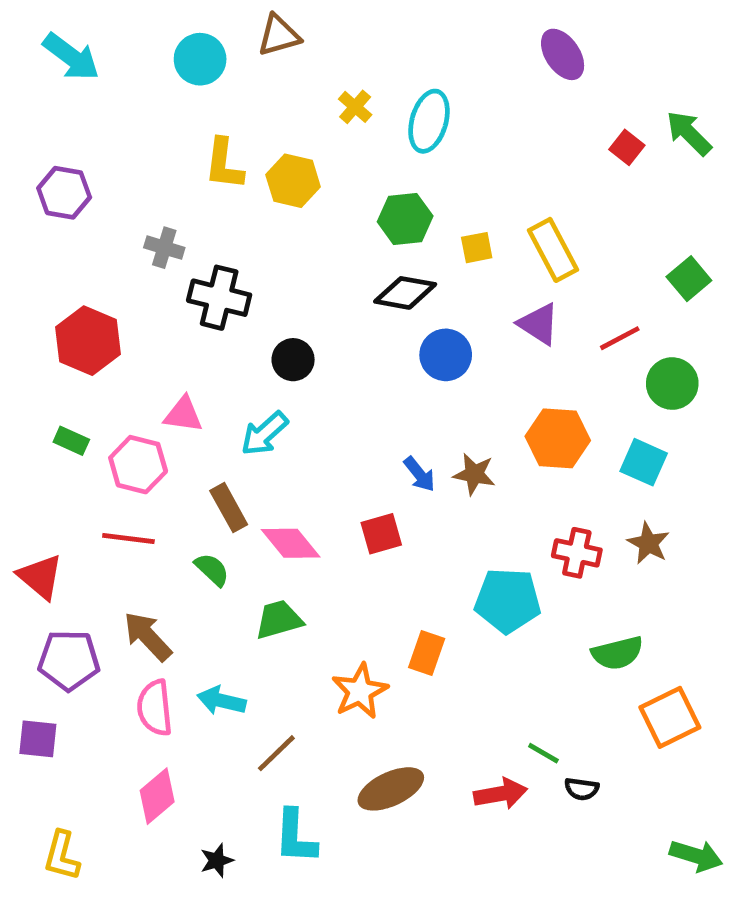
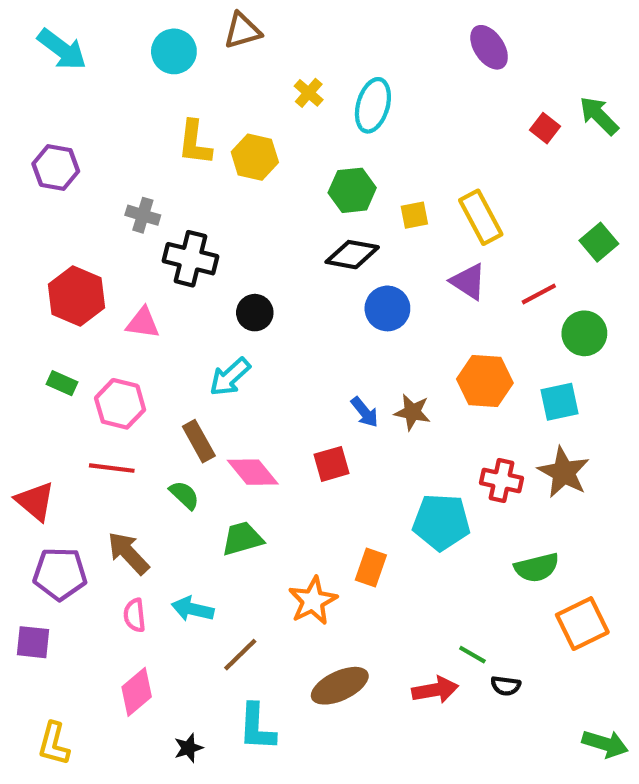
pink triangle: (183, 415) -> (143, 323), moved
cyan square: (644, 462) -> (560, 402), turned -36
brown star: (648, 543) -> (564, 472), size x1.4
pink semicircle: (155, 708) -> (135, 615), size x0.7

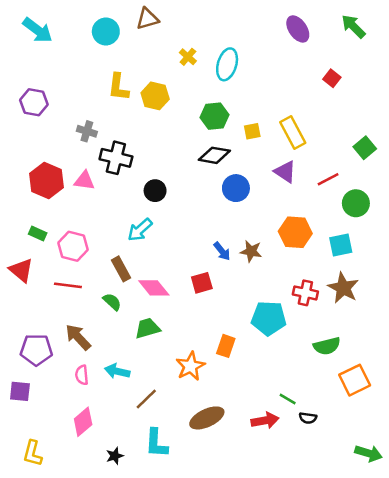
green arrow: (599, 116) -> (353, 26), moved
pink triangle: (143, 323) -> (84, 181), moved
red triangle: (35, 501) -> (21, 270), moved

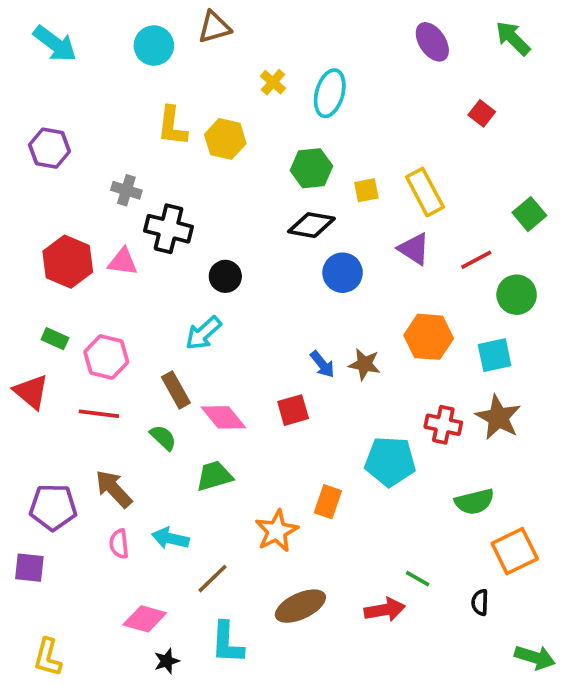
black semicircle: (308, 418) -> (480, 602), moved, turned 84
pink diamond: (83, 422) -> (145, 619), moved, turned 56

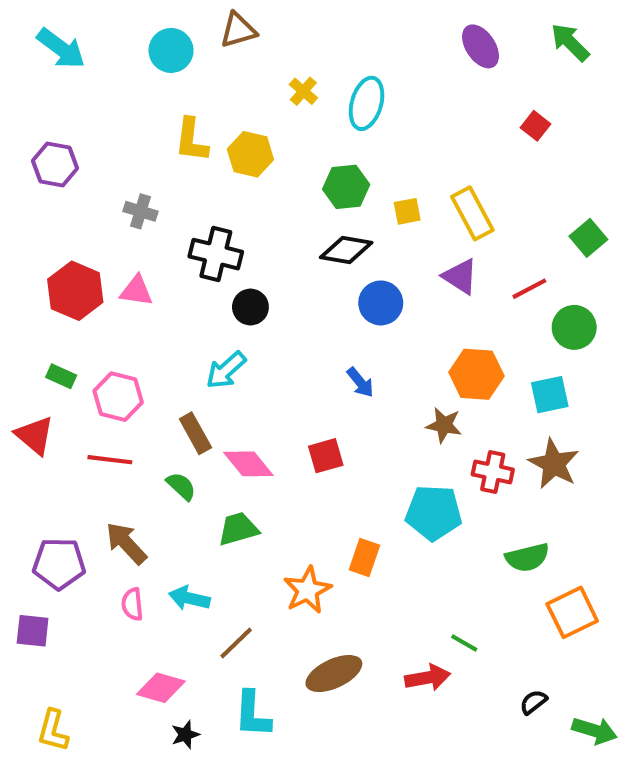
black cross: (169, 229) -> (216, 254), moved
blue arrow: (322, 364) -> (360, 382), moved
brown star: (365, 364) -> (444, 425), moved
black semicircle: (480, 602) -> (533, 702), moved, turned 50

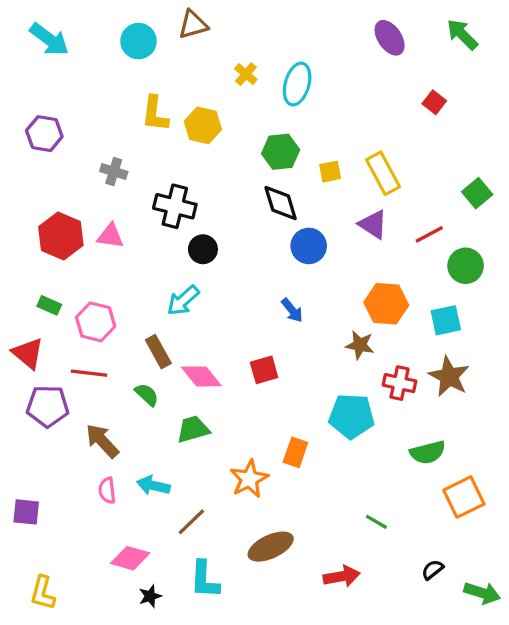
black diamond: (346, 250) -> (281, 203), turned 63
purple pentagon: (59, 564) -> (48, 406), moved
red arrow: (428, 678) -> (342, 576), moved

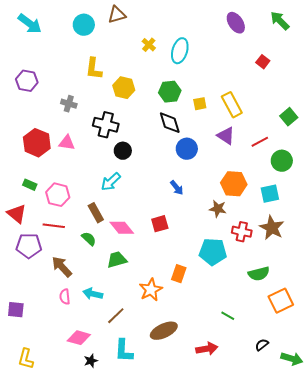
yellow hexagon: (203, 125) -> (124, 88), moved

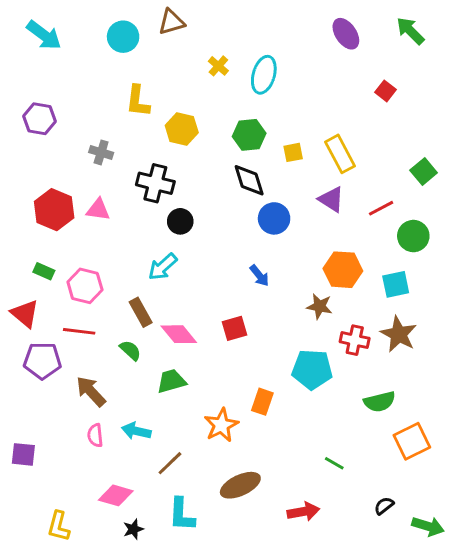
yellow L-shape: (26, 359) -> (59, 526), moved

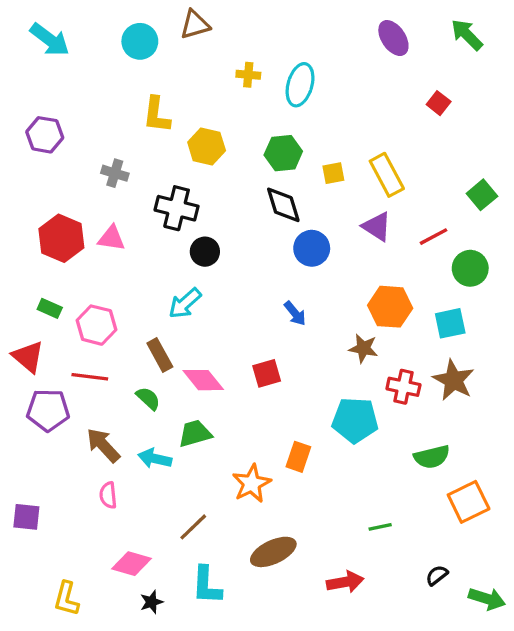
yellow cross: (218, 66) -> (248, 75), turned -36
cyan arrow: (136, 431) -> (155, 458), moved
green line: (334, 463) -> (380, 527), turned -42

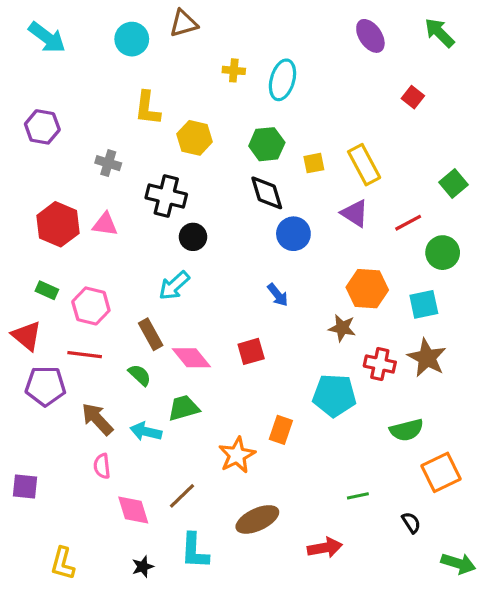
pink diamond: (131, 564) -> (133, 510), moved, turned 57
black semicircle: (437, 575) -> (411, 523), moved, turned 95

